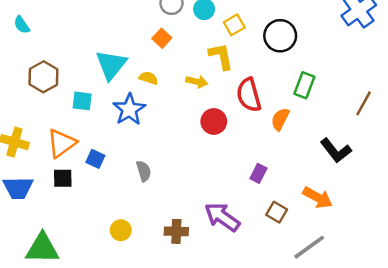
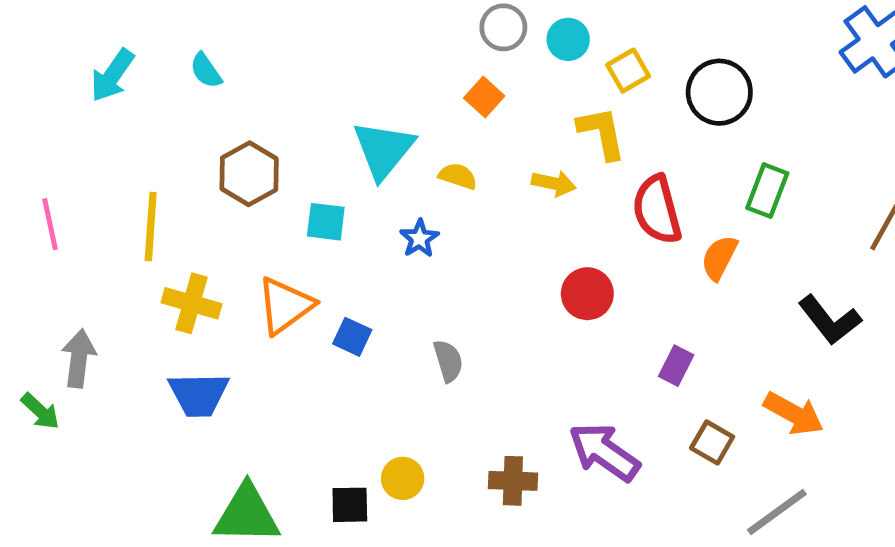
blue star: (129, 109) -> (419, 238), size x0.6
red circle: (214, 121) -> (587, 294), moved
black square: (63, 178) -> (350, 505), moved

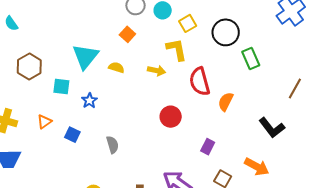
green rectangle: (767, 191) -> (251, 58), moved, turned -45
blue star: (419, 238) -> (89, 101), moved
orange triangle: (285, 306) -> (44, 122), size x0.6

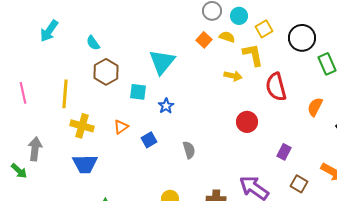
cyan semicircle: (11, 23) -> (93, 43), moved
yellow semicircle: (116, 68) -> (227, 37), moved
orange semicircle: (226, 102) -> (315, 107), moved
blue square: (72, 135) -> (149, 140), turned 35

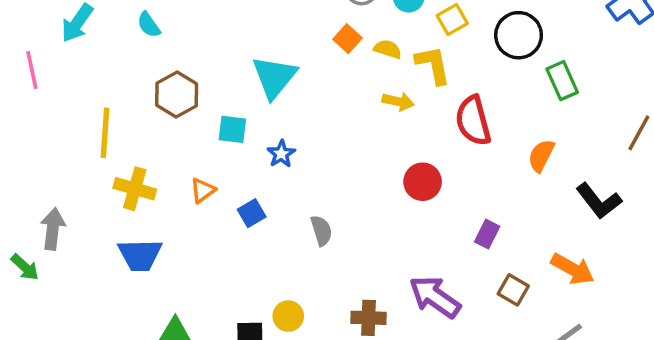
yellow semicircle: (227, 37) -> (388, 49), moved
cyan semicircle: (93, 43) -> (149, 25), moved
pink line: (23, 93) -> (32, 70), moved

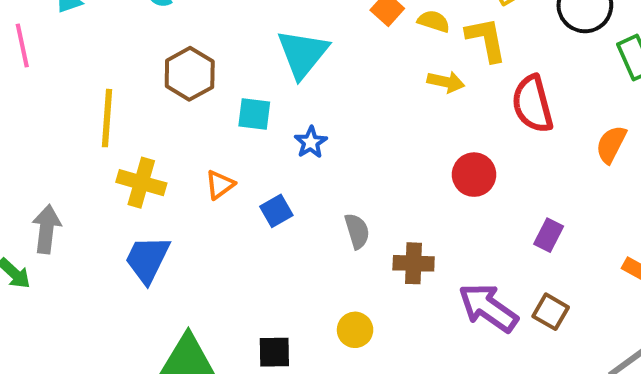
blue trapezoid: (140, 255) -> (147, 259), turned 117
brown square: (513, 290) -> (551, 312), moved
yellow circle: (288, 316) -> (355, 330), moved
brown cross: (369, 318) -> (414, 263), moved

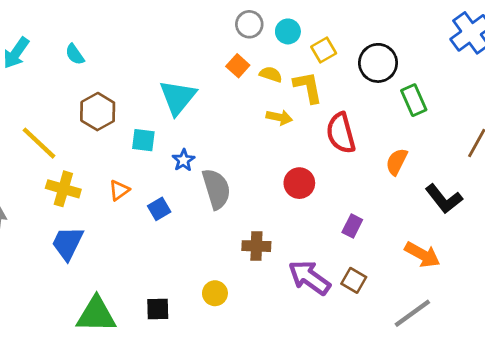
yellow line: (107, 118) -> (39, 143), turned -51
gray semicircle: (357, 231) -> (216, 189), moved, size x1.6

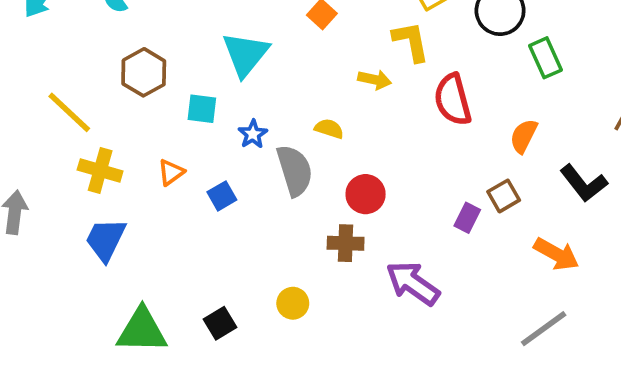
yellow semicircle: (271, 74) -> (329, 129), moved
red circle: (299, 183) -> (366, 194), moved
brown square: (354, 280) -> (504, 196), moved, turned 30
black square: (158, 309) -> (220, 323), turned -30

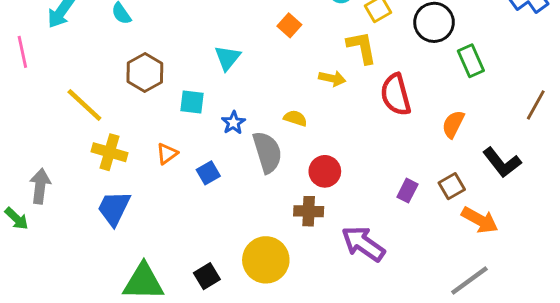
cyan triangle: (246, 54) -> (227, 58), size x0.7
brown square: (504, 196) -> (452, 186), moved
yellow circle: (293, 303) -> (266, 260), size x1.8

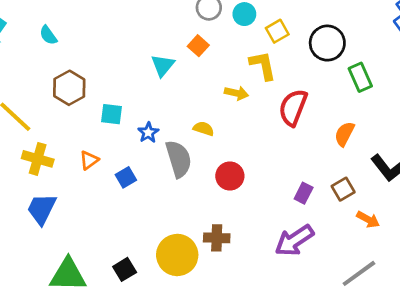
cyan triangle: (227, 58) -> (163, 65), moved
red semicircle: (396, 95) -> (293, 108), turned 36
brown cross: (309, 211) -> (217, 238), moved
orange arrow: (480, 220) -> (368, 219), size x0.7
purple arrow: (363, 244) -> (294, 241), moved, turned -69

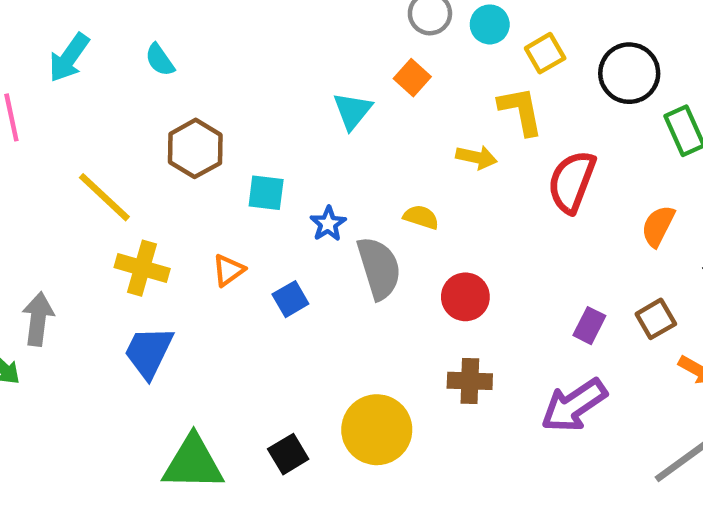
brown cross: (217, 238) -> (470, 381), moved

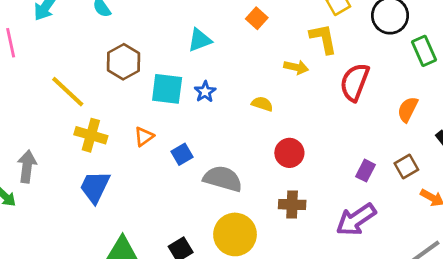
cyan triangle: (352, 111) -> (200, 40), moved, turned 30
cyan square: (266, 193) -> (167, 89), size x1.4
blue star: (328, 224) -> (205, 92), moved
gray semicircle: (379, 268) -> (223, 179), moved, turned -57

